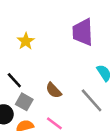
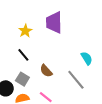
purple trapezoid: (83, 32) -> (54, 22), moved
black line: (14, 80) -> (23, 55), moved

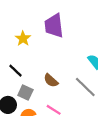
black line: (23, 55) -> (15, 71), moved

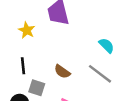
black line: (15, 71) -> (23, 66), turned 48

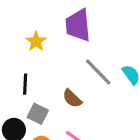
gray line: (100, 74) -> (98, 72), moved

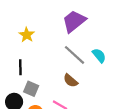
purple trapezoid: (78, 25) -> (74, 21), moved, turned 60
brown semicircle: (72, 98) -> (71, 81), moved

